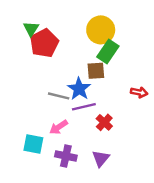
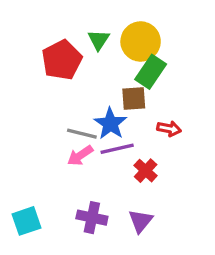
green triangle: (31, 29) -> (99, 40), moved
red arrow: (139, 92) -> (169, 129), moved
pink arrow: (59, 127) -> (80, 156), moved
cyan square: (33, 144) -> (27, 221), moved, turned -30

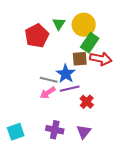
red arrow: (169, 129) -> (101, 59), moved, size x1.5

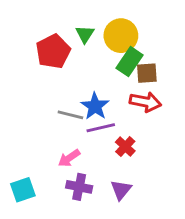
brown square: (80, 59) -> (147, 73), moved
red arrow: (101, 59) -> (145, 102), moved
pink arrow: (48, 93) -> (69, 158), moved

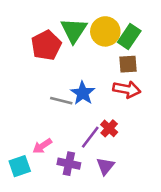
green triangle: (85, 34) -> (74, 30), size x1.6
green rectangle: (130, 62) -> (129, 36), moved
purple line: (101, 128) -> (90, 137), moved, turned -40
pink arrow: (69, 158) -> (42, 146), moved

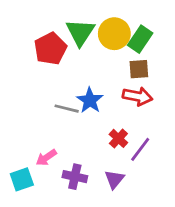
purple line: (90, 137) -> (140, 149), moved

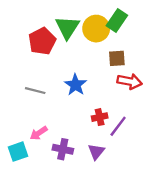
green rectangle: (140, 39) -> (117, 20), moved
red arrow: (137, 96) -> (129, 81), moved
gray line: (67, 109) -> (35, 91), moved
red cross: (118, 138) -> (100, 117), turned 35

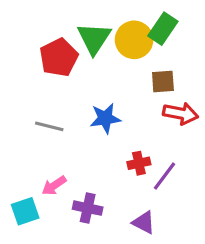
blue star: (75, 85) -> (105, 118), turned 30
purple triangle: (96, 152) -> (144, 222), moved, turned -42

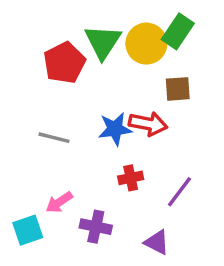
red arrow: (181, 114) -> (148, 124), moved
red cross: (139, 163) -> (131, 178), moved

